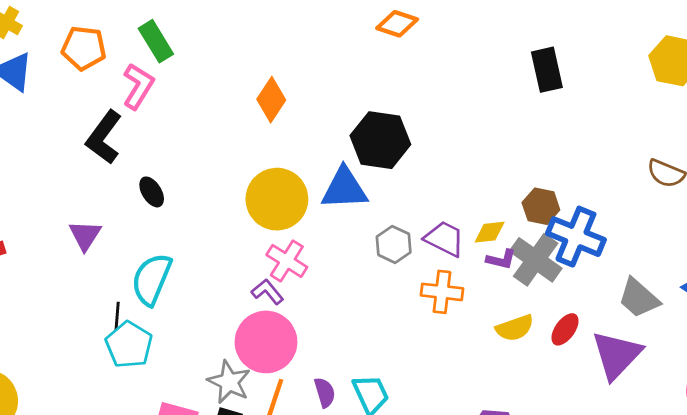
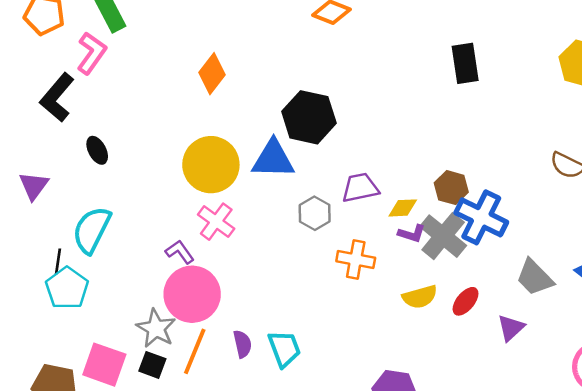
purple trapezoid: (445, 239) -> (360, 188), moved, turned -42
purple L-shape: (267, 292) -> (180, 252), moved
purple triangle: (617, 355) -> (511, 328), size x0.6

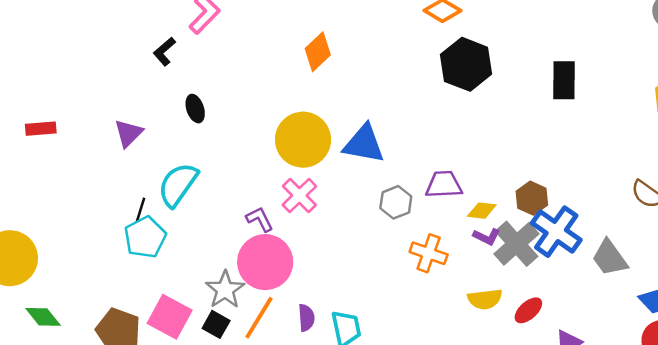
black L-shape: (57, 98) -> (164, 51), size x0.6
black hexagon: (309, 117) -> (466, 64), moved
gray trapezoid: (535, 277) -> (610, 258), moved

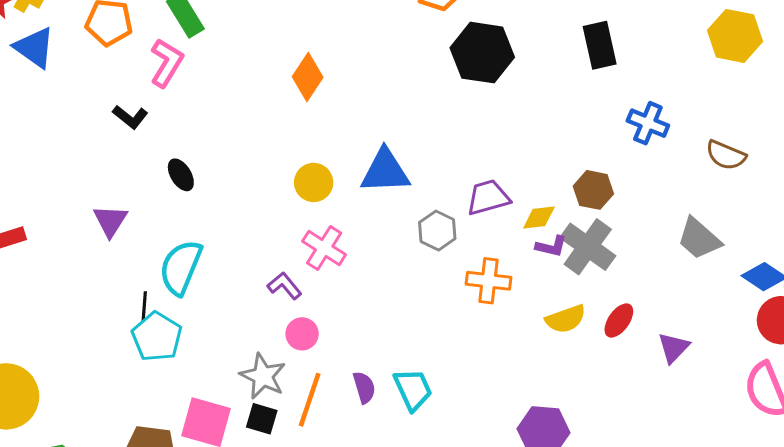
black L-shape: (164, 51) -> (130, 117), turned -88
yellow circle: (303, 140) -> (314, 182), size x0.6
blue cross: (556, 232) -> (648, 123), moved, size x0.7
pink circle: (265, 262) -> (302, 334), size x0.5

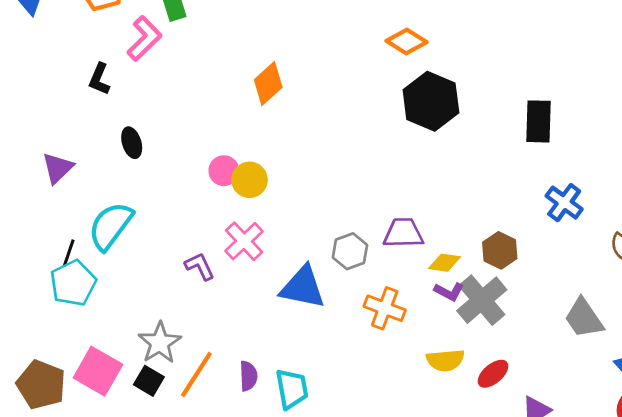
black L-shape: (130, 117) -> (99, 79), turned 60
blue triangle: (385, 171) -> (303, 287), moved
pink circle: (302, 334) -> (224, 171), moved

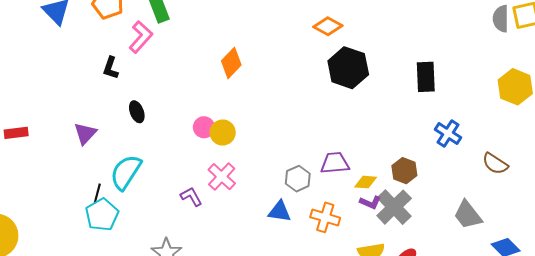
blue triangle: (303, 287) -> (280, 211), moved, size x0.7

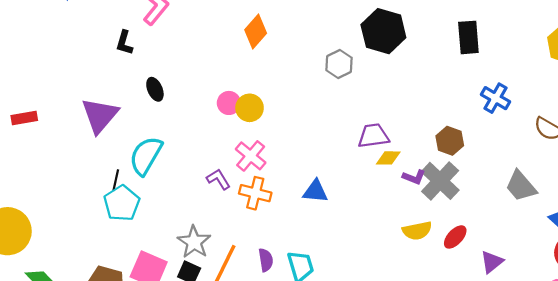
purple triangle: (85, 133) -> (100, 115), size x1.5
gray hexagon: (298, 179) -> (339, 64), moved
yellow diamond: (366, 182) -> (388, 158), moved
orange cross: (325, 217) -> (255, 193), moved

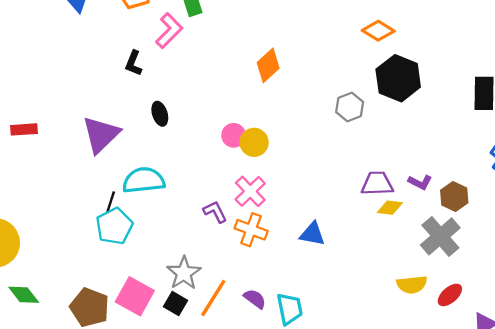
cyan semicircle: (146, 156) -> (144, 180), turned 48
purple L-shape: (414, 177) -> (420, 182), moved
purple semicircle: (266, 260) -> (255, 299), turned -50

